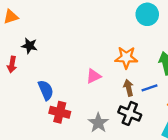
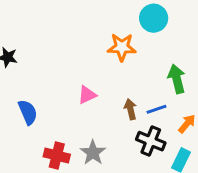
orange star: (126, 57) -> (122, 47), moved
red cross: (60, 112) -> (57, 156), moved
black cross: (130, 113) -> (151, 141), moved

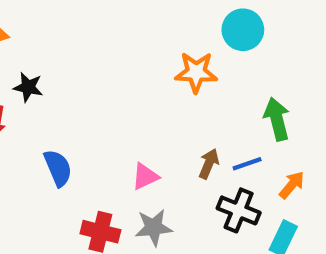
pink triangle: (87, 95) -> (145, 176), moved
brown arrow: (130, 109) -> (209, 164), turned 36
gray star: (93, 153) -> (154, 227), turned 30

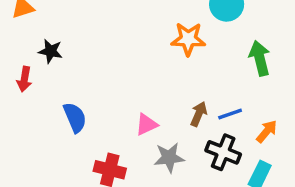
green arrow: (277, 119) -> (260, 58), moved
gray star: (154, 227) -> (169, 158), moved

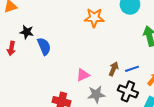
orange star: (188, 39) -> (94, 18), moved
blue semicircle: (75, 117) -> (44, 46), moved

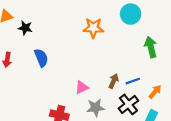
black star: (27, 32) -> (25, 28), moved
black cross: (128, 91) -> (128, 104), turned 30

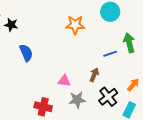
blue line: (133, 81) -> (110, 54), moved
pink triangle: (82, 87) -> (64, 81), turned 32

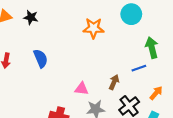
black star: (11, 25) -> (31, 17), moved
blue line: (110, 54) -> (139, 68), moved

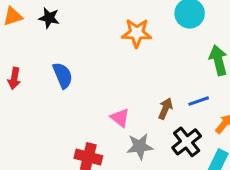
blue line: (139, 68) -> (199, 101), moved
pink triangle: (82, 89) -> (120, 118), turned 32

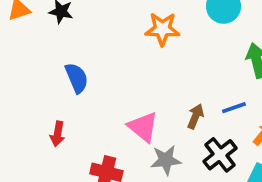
red arrow: (14, 78) -> (57, 134), moved
pink triangle: (120, 118) -> (143, 127), size x1.4

